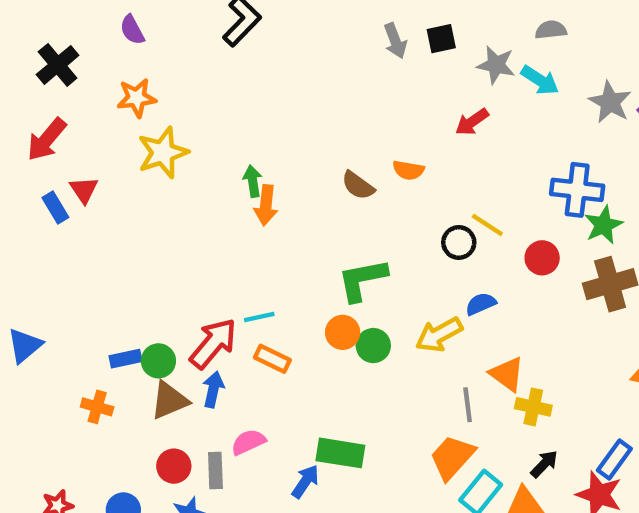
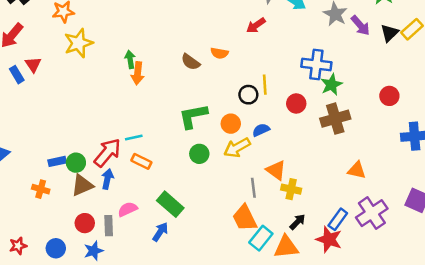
yellow line: (487, 225) -> (265, 85), turned 54
orange circle: (343, 332) -> (231, 124), moved
green rectangle: (340, 453) -> (170, 204), moved, turned 32
orange trapezoid: (452, 457) -> (245, 218), turned -68

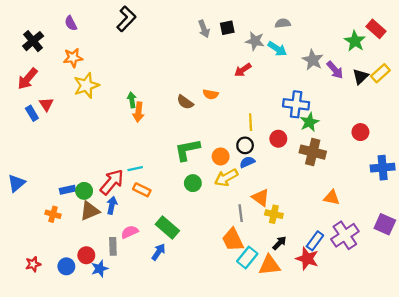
black circle: (248, 95) -> (245, 145), moved
brown cross: (335, 119) -> (313, 152), turned 30
red circle: (85, 223) -> (86, 255), moved

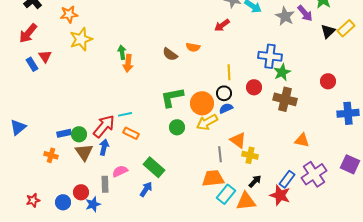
purple arrow: (335, 70) -> (305, 13), moved
orange circle: (221, 156) -> (202, 103), size x1.5
brown triangle: (90, 211) -> (84, 152), turned -42
orange trapezoid: (233, 240) -> (213, 178), turned 110

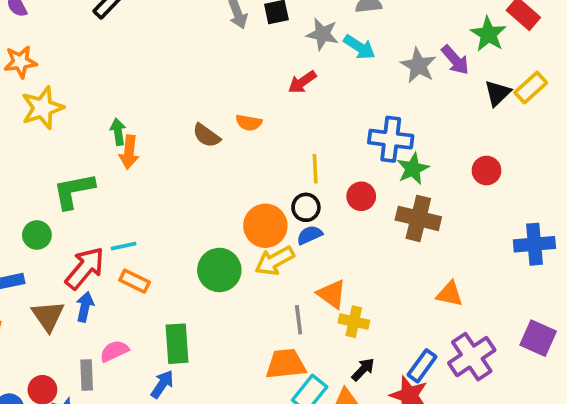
red circle: (328, 81) -> (486, 170), moved
green L-shape: (172, 97) -> (74, 191), moved
green circle: (177, 127) -> (219, 270), size x1.5
green circle: (79, 134) -> (37, 235), moved
green rectangle: (154, 167) -> (177, 344), turned 45

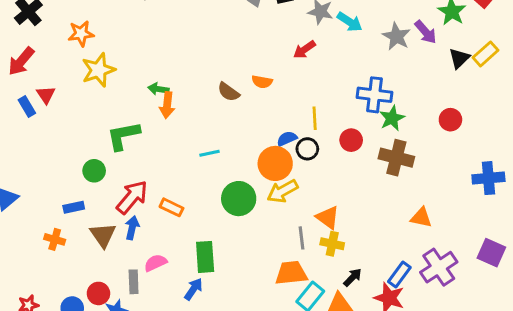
green arrow: (118, 132) -> (158, 89), turned -72
blue semicircle: (310, 235) -> (287, 139), moved
cyan line: (124, 246) -> (209, 153), moved
yellow cross: (354, 322) -> (332, 244), moved

